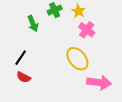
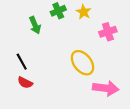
pink cross: (87, 30) -> (108, 32), moved, turned 35
black line: (21, 58) -> (22, 62), turned -63

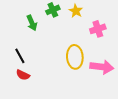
yellow ellipse: (83, 63) -> (75, 57), turned 35
pink arrow: (106, 88) -> (102, 67), moved

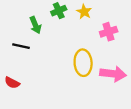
black line: (20, 56) -> (21, 46), moved, turned -49
red semicircle: (23, 75) -> (12, 83), moved

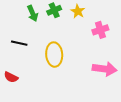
green arrow: (35, 25) -> (33, 13), moved
yellow ellipse: (83, 63) -> (54, 55), moved

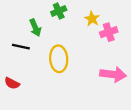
yellow star: (78, 11) -> (92, 19), moved
green arrow: (33, 13) -> (35, 28), moved

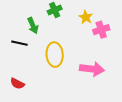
pink arrow: (113, 74) -> (92, 69), moved
red semicircle: (12, 83) -> (17, 84), moved

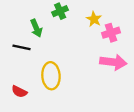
yellow ellipse: (55, 55) -> (51, 76), moved
pink arrow: (92, 69) -> (113, 62), moved

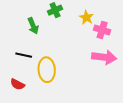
pink cross: (111, 33) -> (102, 30), turned 35
black line: (22, 47) -> (24, 55), moved

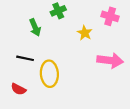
yellow star: (86, 17) -> (85, 33), moved
pink cross: (102, 30) -> (110, 16), moved

